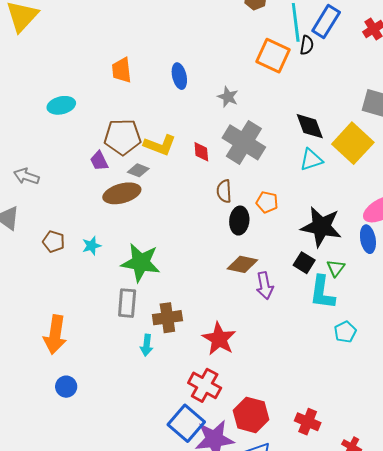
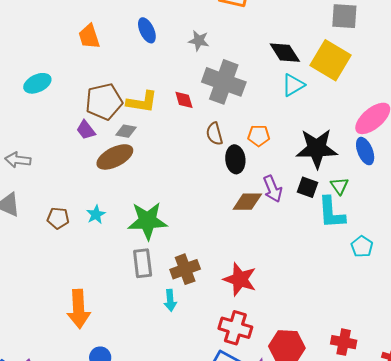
purple arrow: (265, 286) -> (273, 189), moved

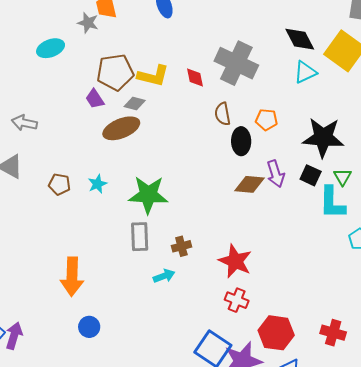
gray star: (199, 41) -> (88, 23), moved
brown cross: (185, 269) -> (181, 246), size x0.7
cyan arrow: (170, 300) -> (164, 276), turned -110
red cross: (235, 328) -> (237, 300), moved, size x0.7

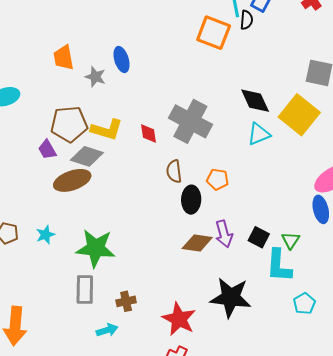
gray star: (88, 23) -> (95, 77), moved
gray diamond: (135, 104) -> (87, 156), size x1.5
black star: (323, 137) -> (231, 297), moved

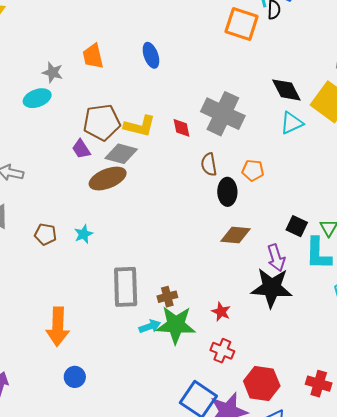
gray star: (95, 77) -> (53, 72), moved
purple arrow: (224, 234) -> (276, 258), moved
green star: (96, 248) -> (176, 325), moved
gray rectangle: (85, 290) -> (126, 287), size x1.4
red star: (179, 319) -> (221, 312), size x0.6

